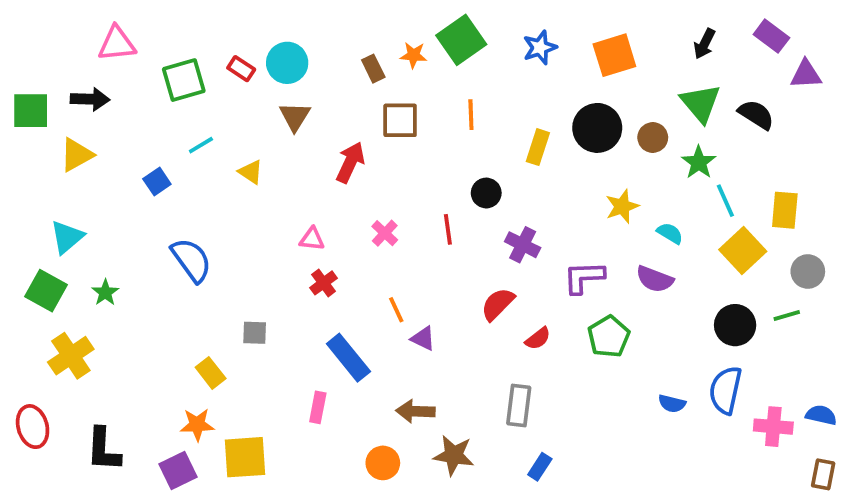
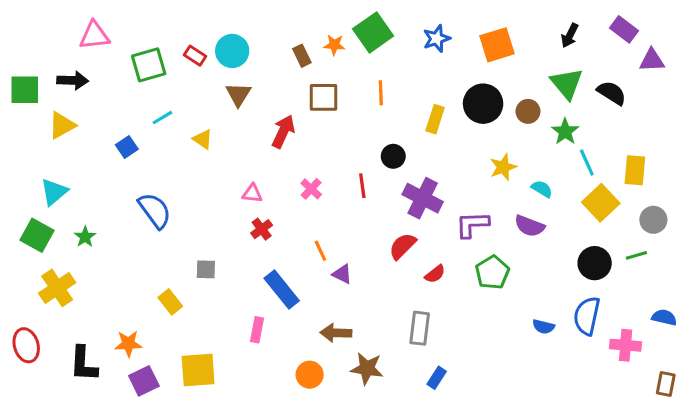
purple cross: (523, 245) -> (423, 198), size x1.4
blue semicircle: (821, 415) -> (664, 317), moved
orange star: (197, 425) -> (128, 344), moved

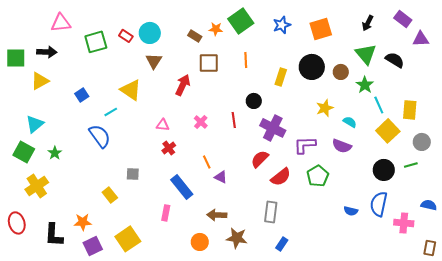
brown rectangle: (302, 56) -> (195, 36), turned -32
cyan line: (162, 118) -> (111, 112), moved
yellow triangle: (203, 139) -> (131, 90), size x1.6
red semicircle: (435, 274) -> (281, 177), size x1.5
yellow square: (198, 370) -> (128, 239), turned -30

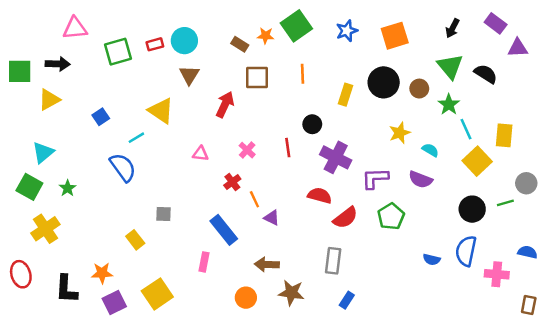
red rectangle: (126, 36) -> (155, 44), turned -48
gray circle: (422, 142) -> (526, 183), moved
red cross: (169, 148) -> (232, 182), moved
red semicircle: (260, 159) -> (320, 196), turned 60

